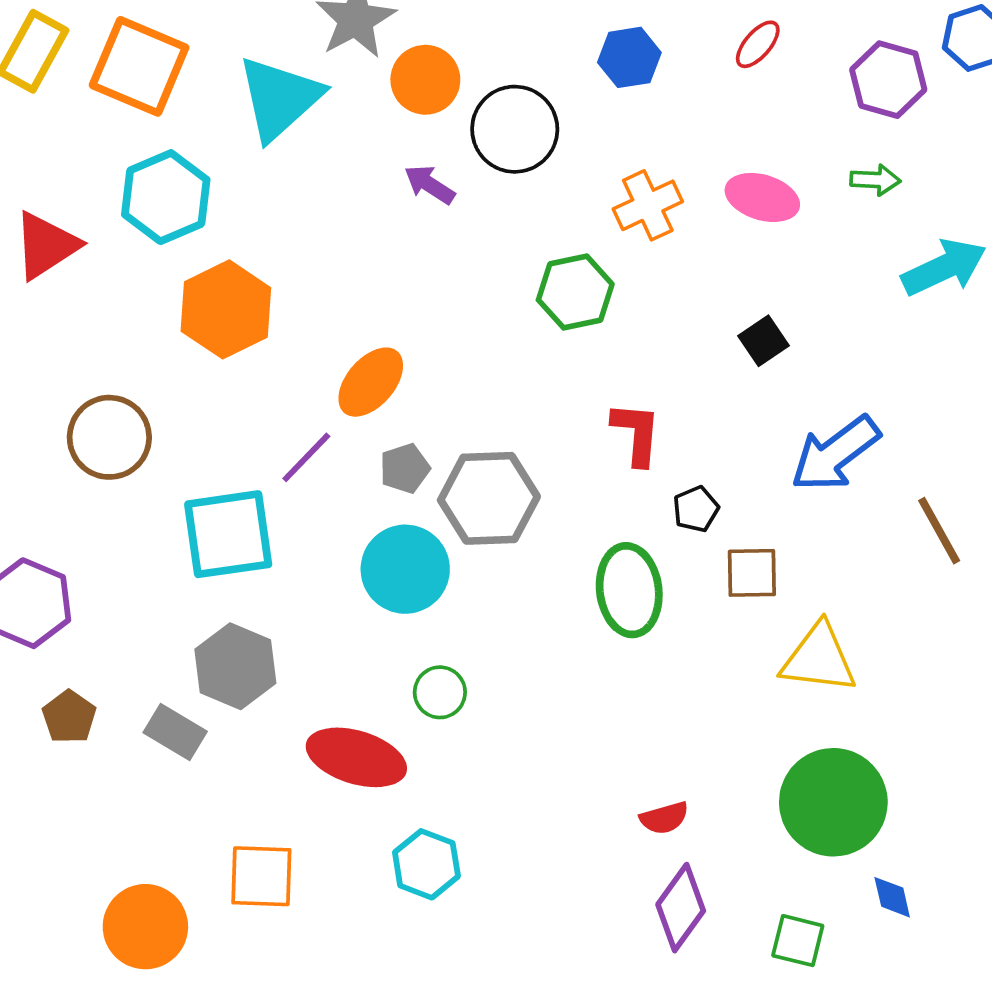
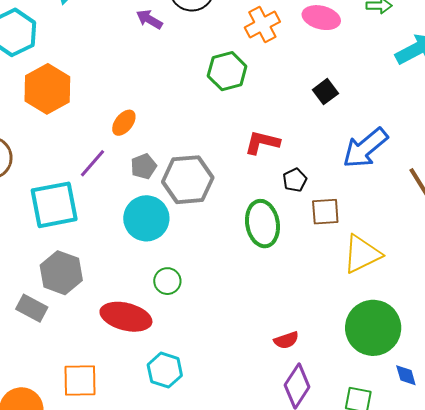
orange ellipse: (371, 382) -> (124, 123), size x0.7
red L-shape: (636, 433) -> (262, 143), turned -78
yellow triangle: (819, 658) -> (362, 254), turned -30

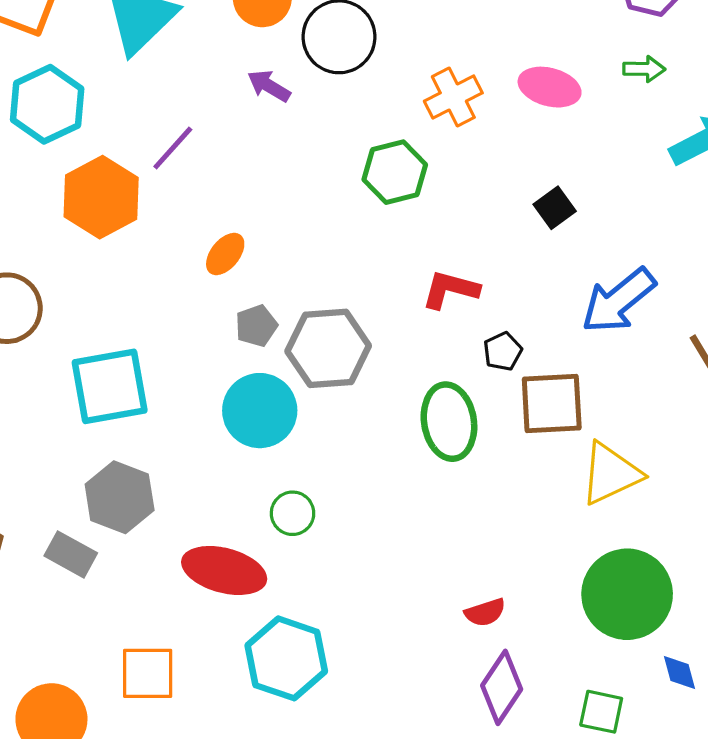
purple line: (93, 163) -> (173, 148), moved
brown square: (325, 212) -> (552, 404), size x1.4
cyan hexagon: (165, 370) -> (286, 658), size x1.4

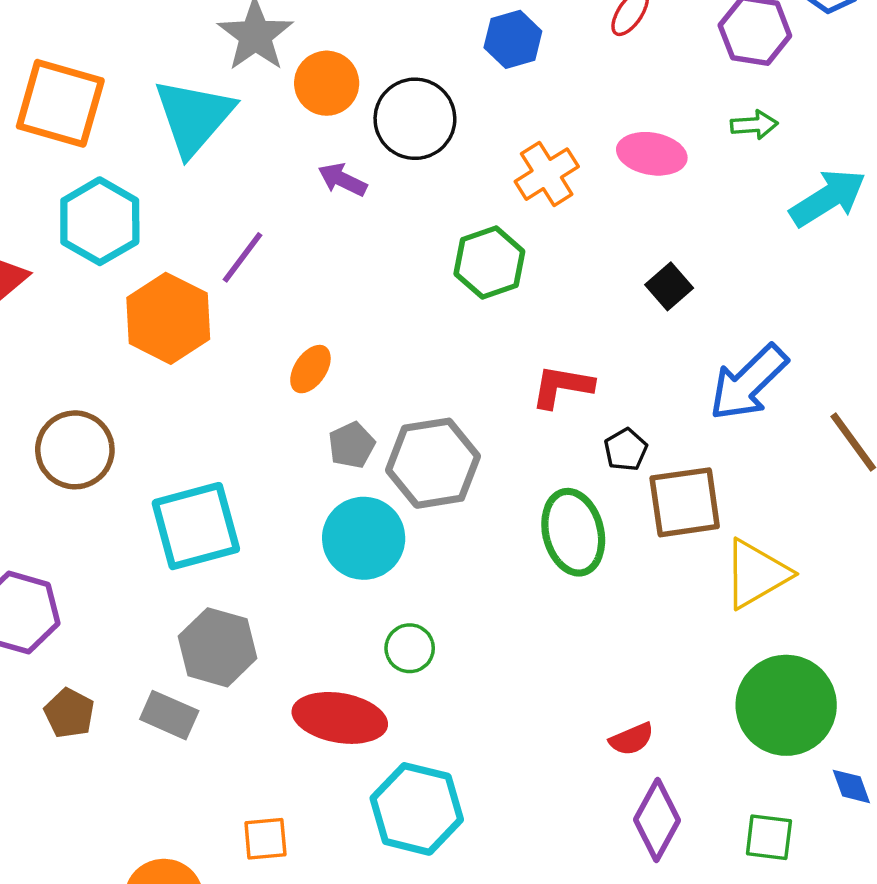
orange square: (148, 673) -> (265, 839), size x0.7

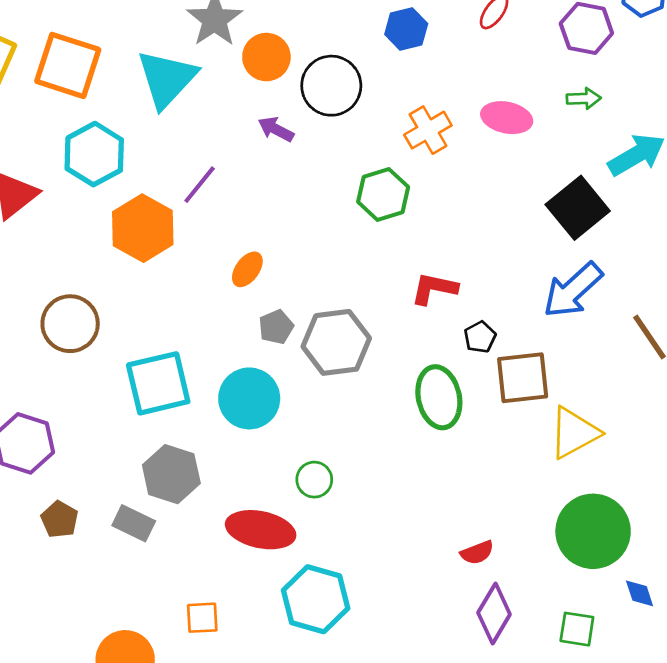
black square: (669, 286) -> (578, 208), moved, size x1.8
cyan circle: (364, 538) -> (249, 398), moved

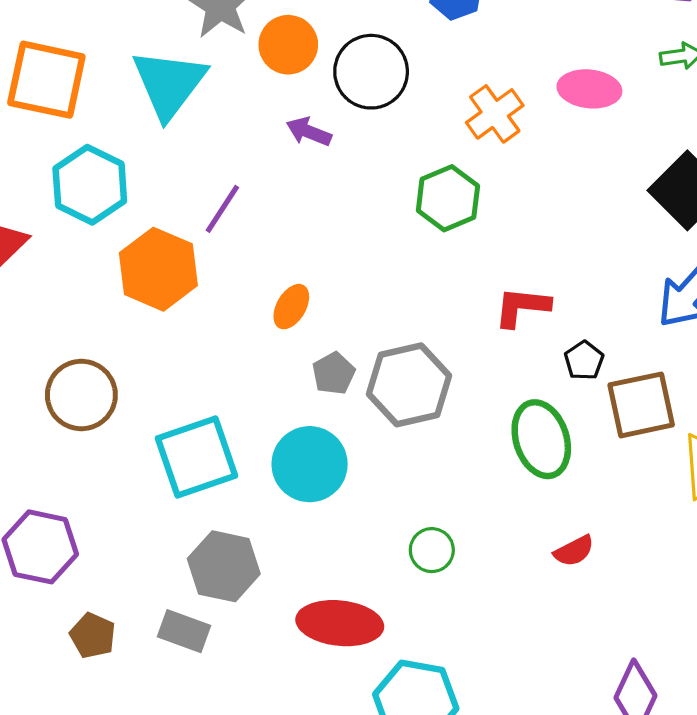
green circle: (314, 480) -> (432, 550), moved
red semicircle: (477, 553) -> (574, 551), moved

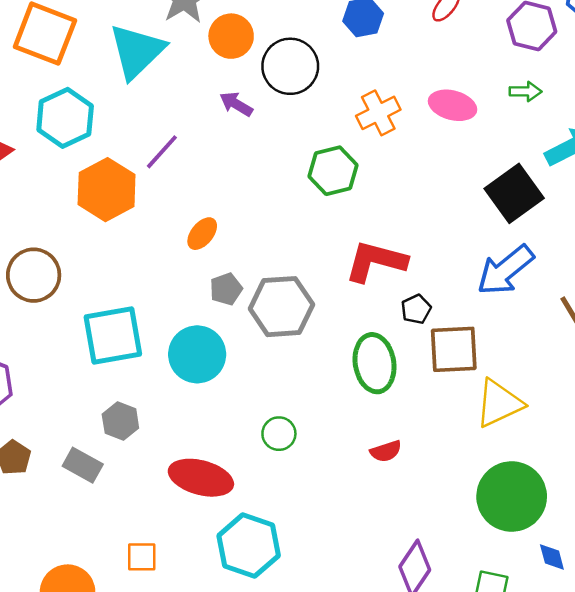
red L-shape: (522, 307) -> (376, 261), size x1.4
gray hexagon: (224, 566) -> (120, 421), size x0.7

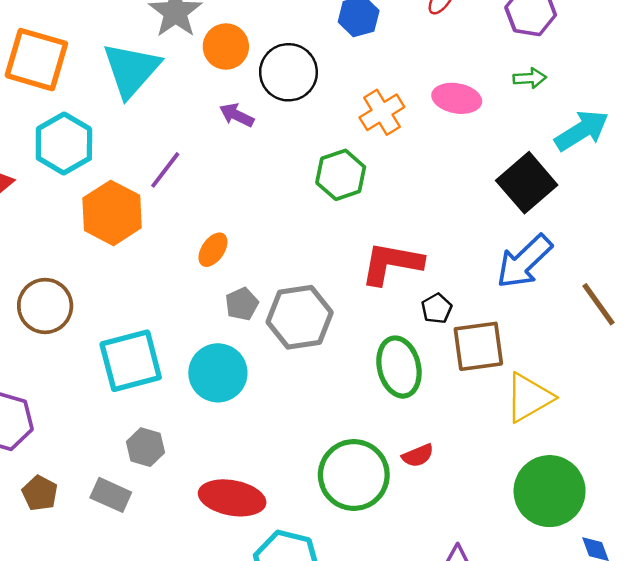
green circle: (279, 434) -> (354, 475), moved, size x2.0

